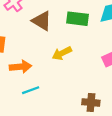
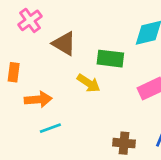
green rectangle: (77, 19) -> (110, 59), moved
yellow arrow: (62, 53) -> (89, 83), turned -120

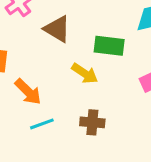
orange arrow: (38, 99) -> (28, 92), turned 50
brown cross: (124, 143) -> (92, 122), moved

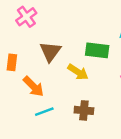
brown triangle: (57, 29) -> (50, 52), moved, turned 35

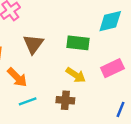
yellow arrow: (78, 72) -> (76, 75), moved

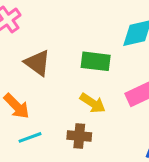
brown triangle: (33, 44) -> (37, 63), turned -30

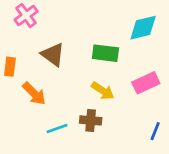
cyan line: (30, 137) -> (57, 129), moved

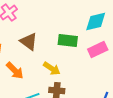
pink rectangle: (146, 83) -> (98, 50), moved
yellow arrow: (103, 91) -> (52, 69), moved

